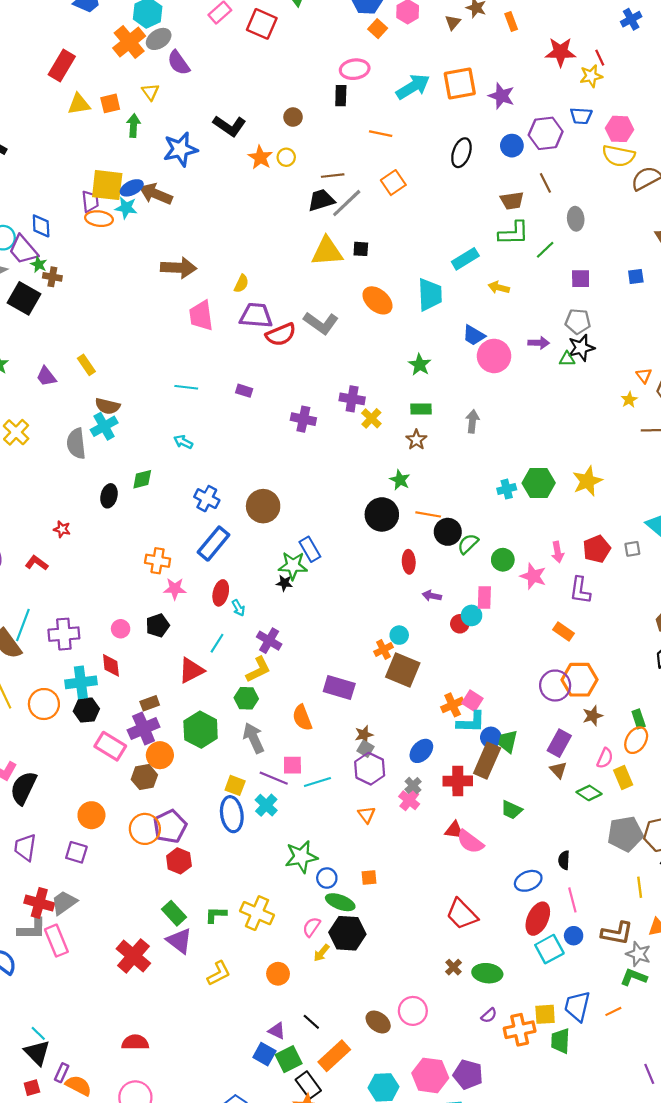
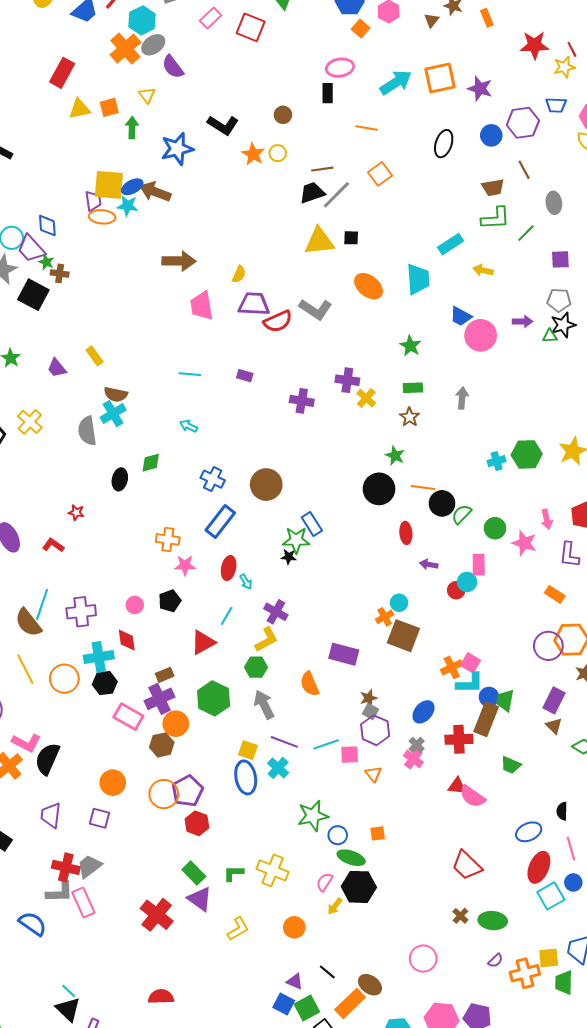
pink square: (292, 765) -> (350, 755), moved
brown ellipse: (378, 1022) -> (370, 985), moved

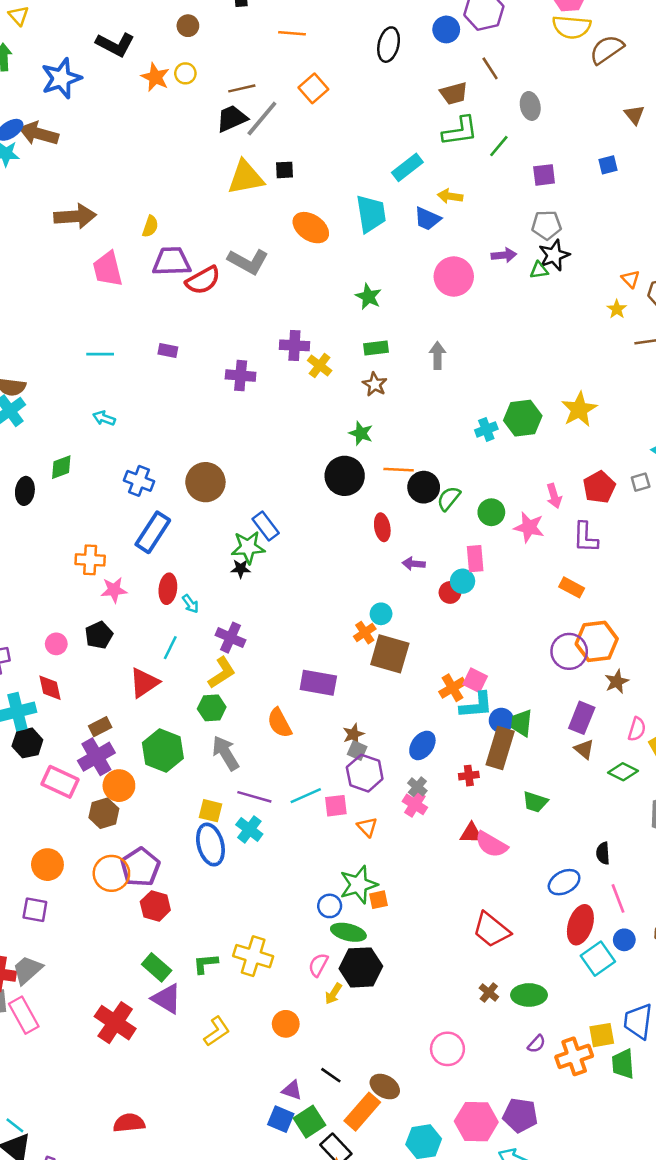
blue trapezoid: (461, 316) -> (427, 219), moved
red cross: (459, 739) -> (469, 776), size x0.6
green star: (313, 816) -> (358, 885), moved

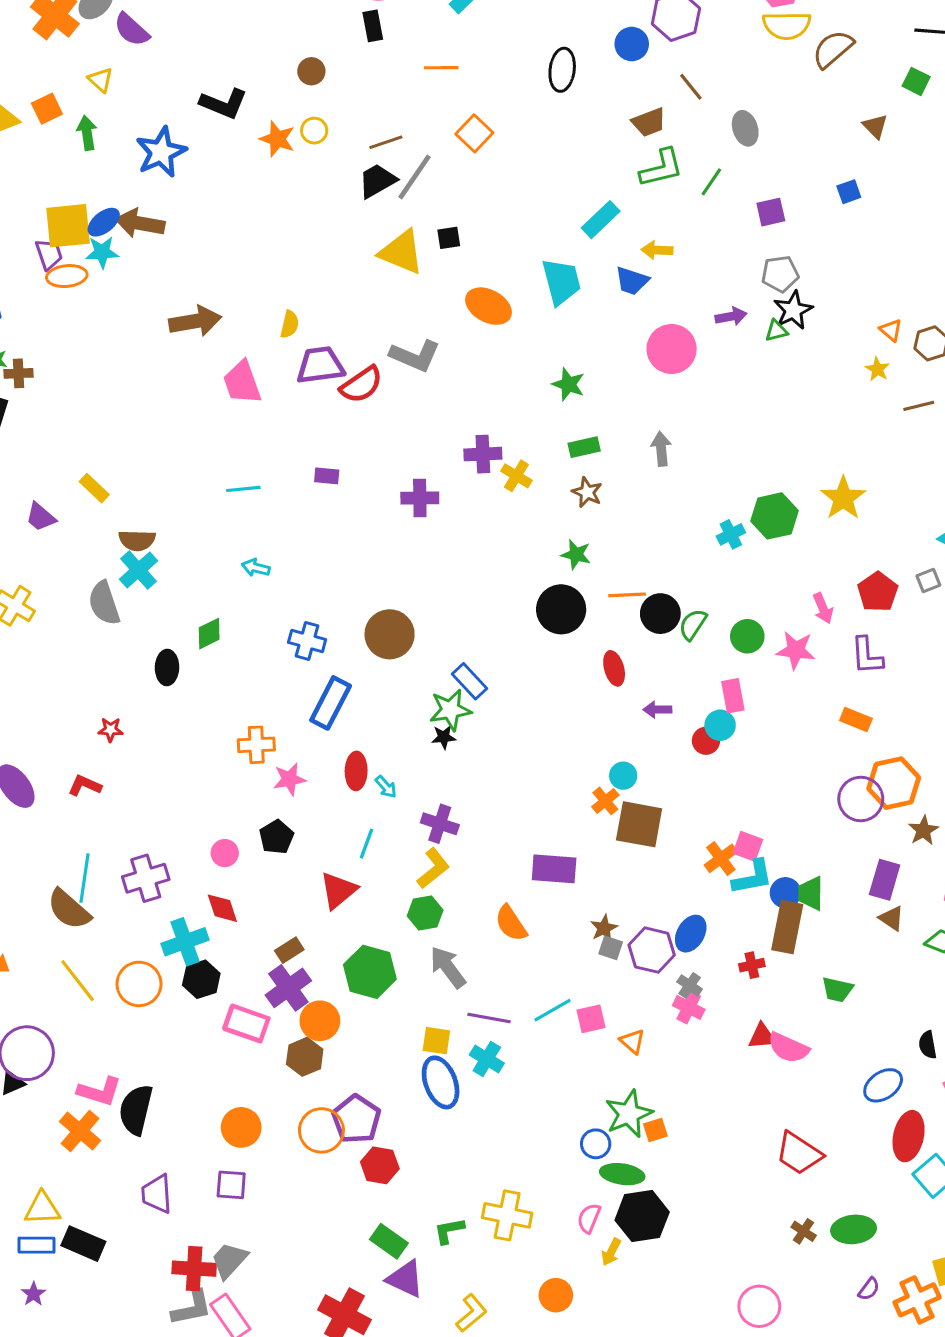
yellow triangle: (246, 177) -> (402, 252), turned 39
purple hexagon: (365, 773) -> (652, 950), moved

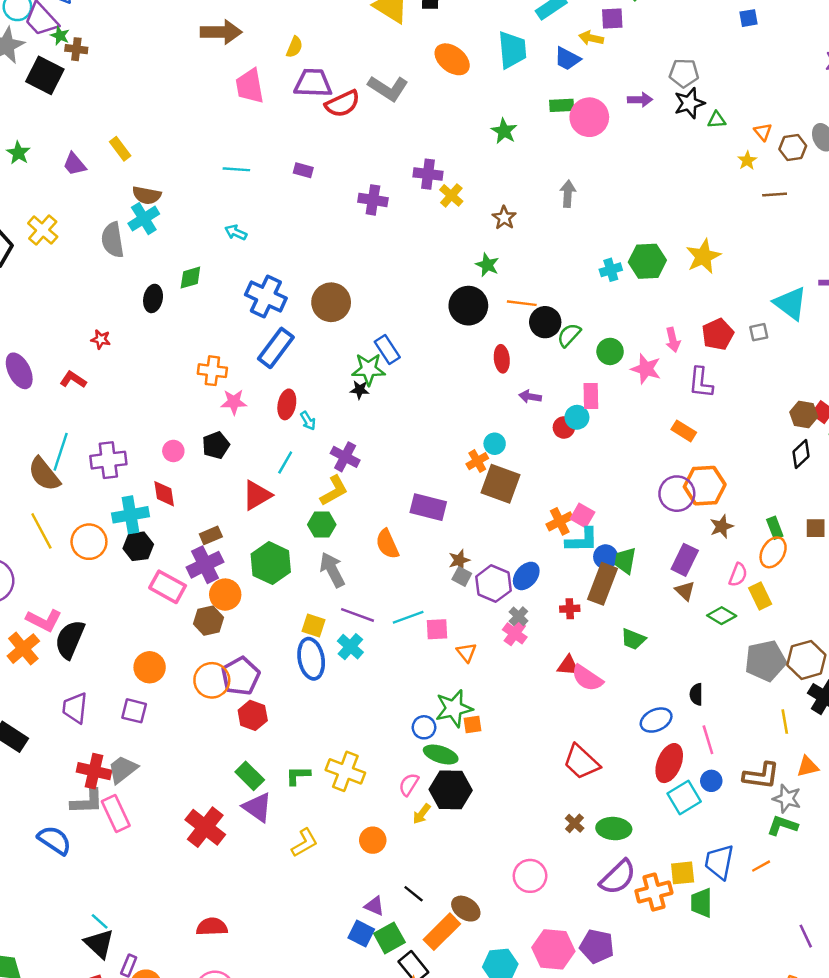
purple square: (771, 212) -> (612, 18), moved
green triangle: (776, 331) -> (717, 120), moved
green rectangle: (584, 447) -> (562, 105), moved
blue cross: (307, 641) -> (266, 296), size x1.4
purple semicircle: (869, 1289) -> (618, 877), size x2.0

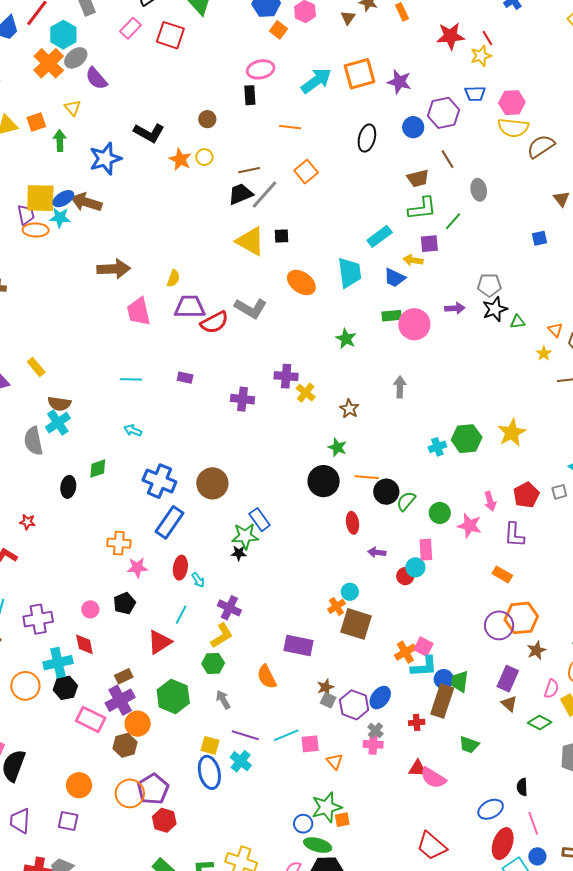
gray arrow: (332, 570) -> (223, 700), size x0.7
pink cross: (515, 633) -> (373, 744), turned -30

